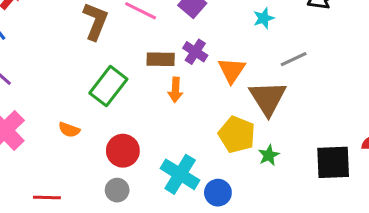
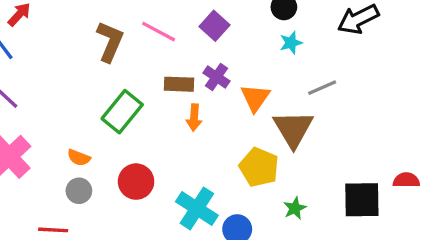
green star: (269, 155) -> (295, 208), moved
gray circle: (117, 190) -> (79, 191), moved

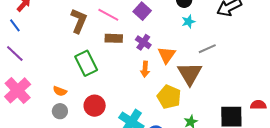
brown rectangle: (179, 84) -> (114, 38), moved
green rectangle: (122, 112) -> (86, 63), turned -65
orange arrow: (194, 117) -> (145, 69), moved

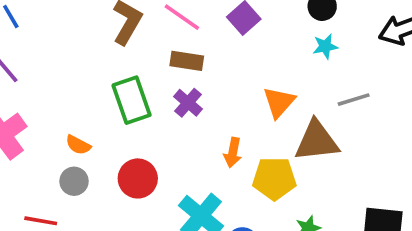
purple cross: (143, 42) -> (188, 103), moved
orange arrow: (145, 69) -> (233, 153), moved
brown triangle: (190, 74) -> (317, 141), turned 48
yellow pentagon: (169, 97) -> (274, 179), turned -30

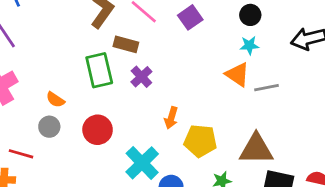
brown rectangle: (187, 61) -> (126, 44), moved
orange triangle: (279, 102) -> (238, 74), moved, turned -44
brown triangle: (317, 141) -> (256, 149), moved

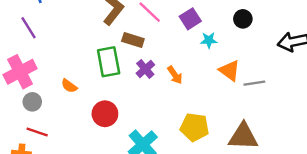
cyan star: (249, 45) -> (209, 40), moved
orange arrow: (171, 118) -> (175, 75), moved, turned -54
gray circle: (49, 127) -> (32, 102), moved

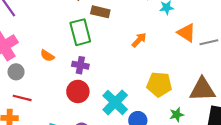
purple cross: (145, 69) -> (80, 65), moved, turned -35
orange arrow: (175, 75) -> (139, 40), turned -98
red circle: (105, 114) -> (78, 91), moved

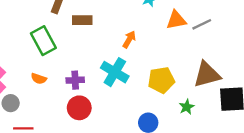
green rectangle: (80, 32) -> (43, 41), moved
orange triangle: (186, 33) -> (176, 20), turned -30
cyan cross: (115, 102) -> (115, 72), moved

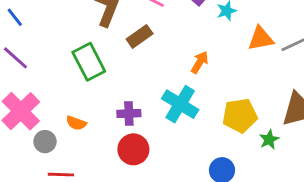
brown rectangle: (82, 20) -> (140, 36), turned -36
orange semicircle: (39, 79) -> (76, 123), moved
green star: (187, 107) -> (269, 139), moved

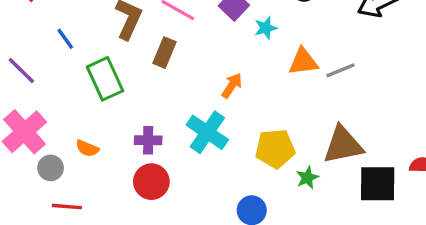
blue line: (15, 17) -> (65, 39), moved
brown rectangle: (140, 36) -> (164, 53), turned -35

